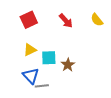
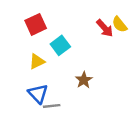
red arrow: (66, 21) -> (105, 28), moved
cyan square: (49, 58) -> (60, 45), moved, turned -35

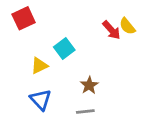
red square: (36, 24) -> (24, 18), moved
gray line: (52, 106) -> (85, 111), moved

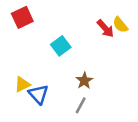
yellow triangle: (39, 66) -> (22, 84), moved
gray line: (85, 111) -> (81, 105), turned -56

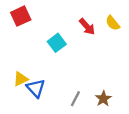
red arrow: (105, 29) -> (87, 27), moved
brown star: (84, 81) -> (103, 99), moved

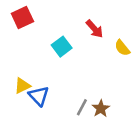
yellow semicircle: (113, 23) -> (122, 48), moved
brown star: (103, 99) -> (101, 109), moved

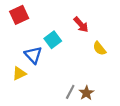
yellow semicircle: (122, 48) -> (99, 48), moved
blue triangle: (39, 96) -> (33, 55), moved

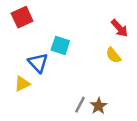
red arrow: (81, 25) -> (119, 28), moved
cyan square: (53, 40) -> (60, 45), turned -35

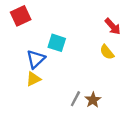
blue triangle: (38, 63) -> (36, 59), turned 30
yellow triangle: (22, 84) -> (33, 79), moved

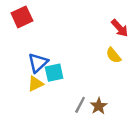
cyan square: (57, 43) -> (54, 73), moved, turned -30

